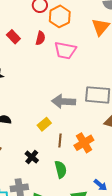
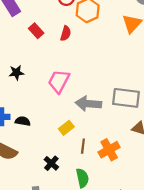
pink trapezoid: (65, 50) -> (59, 81), moved, turned 105

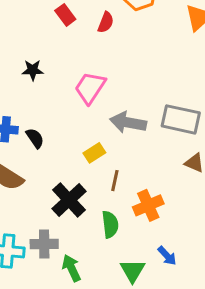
black semicircle: (23, 121) -> (35, 138), turned 40
orange cross: (109, 150) -> (148, 205), moved
black cross: (51, 163) -> (69, 200), size x1.6

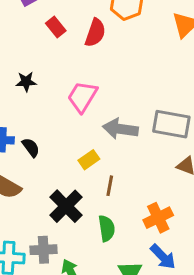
red semicircle: (106, 22) -> (95, 33), size x1.4
orange cross: (148, 205) -> (158, 218), moved
blue arrow: (167, 256) -> (163, 257), size x1.4

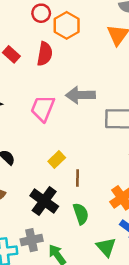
gray arrow: (120, 129) -> (80, 95), moved

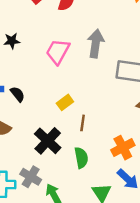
gray arrow: (80, 95) -> (96, 43), turned 92
gray cross: (32, 240) -> (31, 177), turned 36

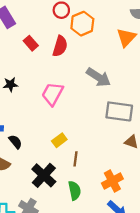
gray arrow: (96, 43) -> (98, 77), moved, turned 115
black semicircle: (18, 94) -> (15, 142), moved

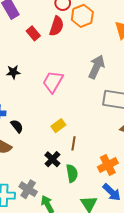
red semicircle: (60, 46) -> (57, 26), moved
gray arrow: (98, 77) -> (97, 67), turned -100
black cross: (44, 175) -> (52, 159), moved, size x0.7

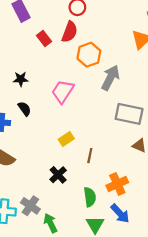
orange hexagon: (82, 16) -> (89, 55), moved
black semicircle: (17, 126) -> (24, 109), moved
brown line: (73, 143) -> (90, 156), moved
green semicircle: (72, 173) -> (90, 197), moved

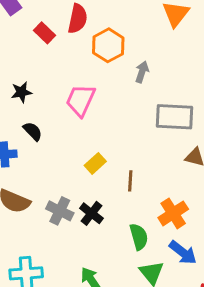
gray arrow: (110, 78) -> (142, 72), size x0.6
gray cross: (30, 206) -> (60, 211), moved

